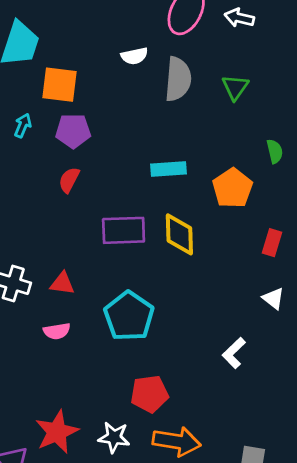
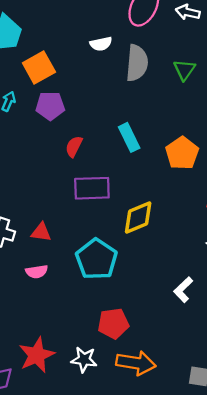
orange square: (60, 85) -> (39, 68), turned -36
cyan rectangle: (168, 169) -> (129, 137), turned 68
red semicircle: (69, 180) -> (74, 146), moved
yellow diamond: (179, 234) -> (138, 217), moved, turned 69

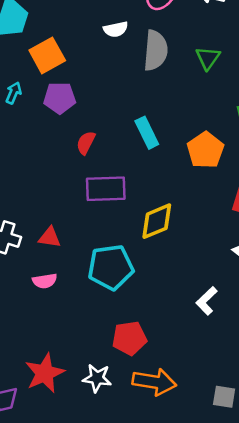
cyan pentagon: (96, 259) -> (111, 267), turned 30

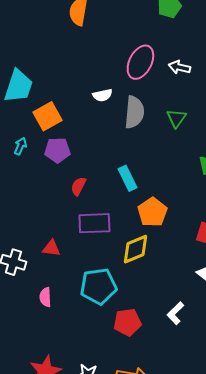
orange pentagon: (205, 150) -> (152, 212), moved
red triangle: (50, 237) -> (51, 248), moved
pink semicircle: (45, 281) -> (45, 297), turned 96
red pentagon: (129, 338) -> (127, 322), moved

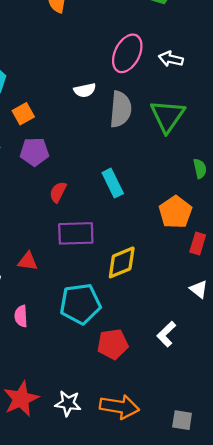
orange square: (47, 116) -> (23, 114), size x0.7
green triangle: (176, 118) -> (168, 116), size x1.6
orange pentagon: (152, 212) -> (175, 212), moved

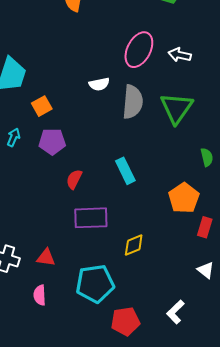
red triangle: (28, 261) -> (46, 258), moved
yellow diamond: (122, 262) -> (134, 245), size x0.7

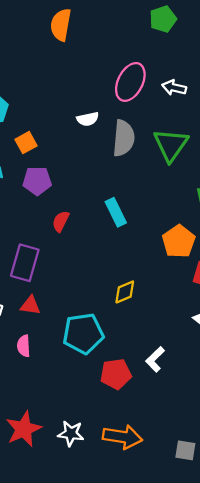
purple rectangle: (91, 218) -> (25, 263), moved, turned -72
white L-shape: (175, 312) -> (155, 359), moved

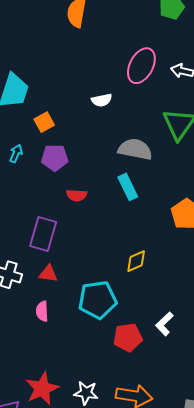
gray semicircle: (124, 138) -> (135, 149), moved, turned -84
red semicircle: (61, 221) -> (77, 195), turned -114

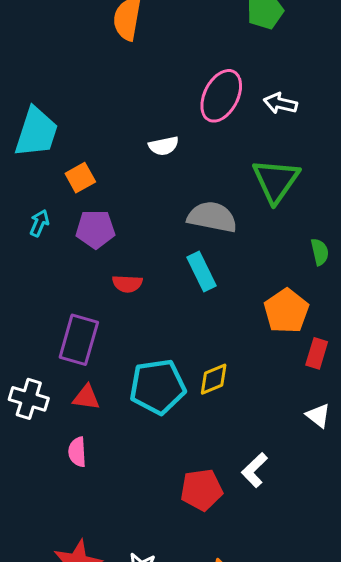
cyan pentagon: (98, 300) -> (158, 387), moved

